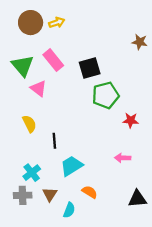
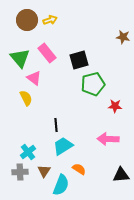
yellow semicircle: (29, 124) -> (26, 98), moved
black line: (54, 141) -> (56, 125), moved
pink arrow: (123, 158) -> (108, 139), size x1.5
cyan semicircle: (69, 210) -> (61, 185), size x1.5

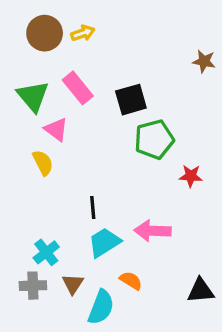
pink arrow: (108, 139) -> (153, 231), moved

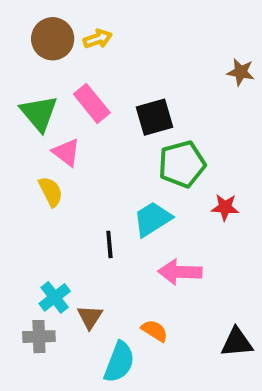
cyan trapezoid: (104, 242) -> (153, 219), moved
brown triangle: (73, 284) -> (90, 317), moved

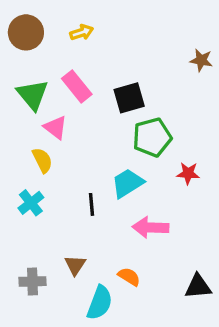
brown circle: (53, 39) -> (26, 32), moved
cyan cross: (55, 297) -> (31, 203), moved

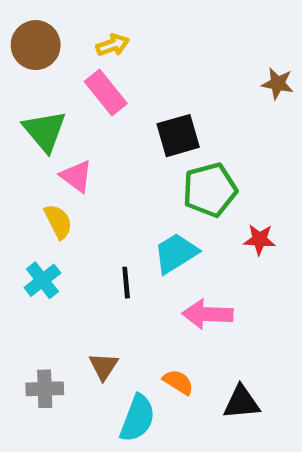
pink rectangle: (77, 86) -> (106, 93), moved
black triangle: (198, 286) -> (241, 402), moved

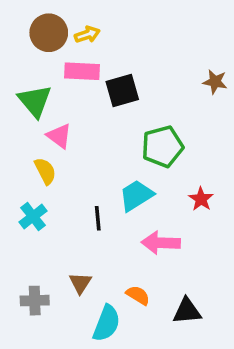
brown circle: (36, 45) -> (49, 33), moved
brown star: (278, 84) -> (215, 82), moved
pink rectangle: (106, 93) -> (82, 71), turned -48
black square: (178, 136) -> (122, 90), moved
red star: (260, 240) -> (201, 199), moved, turned 30

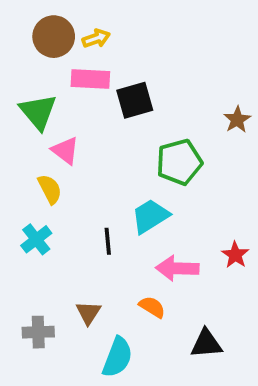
brown star: (215, 82) -> (237, 120), moved, turned 30
red star: (201, 199) -> (235, 255), moved
orange semicircle: (138, 295) -> (152, 307), moved

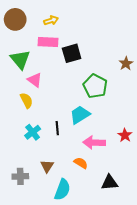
brown circle: (54, 37) -> (15, 19), moved
green pentagon: (179, 162) -> (95, 86), turned -30
cyan cross: (36, 239) -> (33, 132), moved

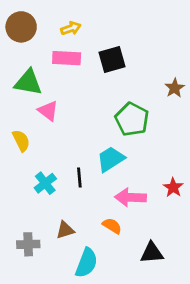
black square: (72, 53) -> (112, 60), moved
green triangle: (20, 59) -> (28, 82), turned -40
yellow semicircle: (26, 100) -> (21, 141), moved
brown triangle: (47, 166) -> (65, 230), turned 40

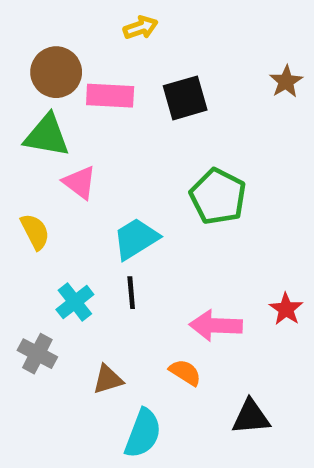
brown circle: (21, 27) -> (56, 72), moved
yellow arrow: (71, 28) -> (141, 28), moved
brown star: (175, 88) -> (286, 82), moved
cyan trapezoid: (111, 159) -> (136, 239), moved
gray cross: (28, 244) -> (37, 354), moved, turned 30

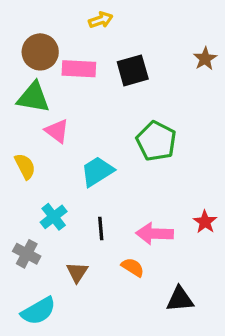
black line: (131, 293) -> (101, 229), moved
brown triangle: (108, 379) -> (77, 272), turned -40
cyan semicircle: (143, 433) -> (38, 311), moved, turned 39

